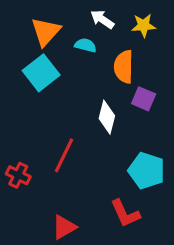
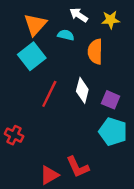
purple square: (144, 99) -> (111, 100), moved
red line: (64, 155) -> (49, 94), moved
red L-shape: (125, 213) -> (78, 167), moved

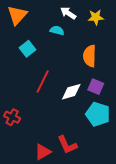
orange triangle: (35, 24) -> (17, 15), moved
orange semicircle: (95, 52) -> (90, 56), moved
cyan square: (32, 56) -> (27, 49), size x0.7
white diamond: (82, 90) -> (71, 92), moved, turned 60

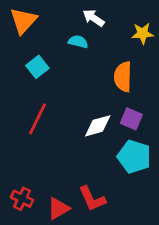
yellow star: (96, 17) -> (143, 33), moved
red line: (43, 81) -> (37, 119), moved
red cross: (12, 117) -> (22, 199), moved

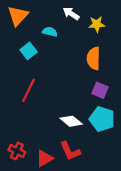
yellow star: (143, 33) -> (97, 24), moved
cyan semicircle: (78, 42) -> (50, 32), moved
white diamond: (98, 126) -> (71, 121), moved, turned 55

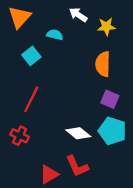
red cross: (17, 151) -> (20, 136), moved

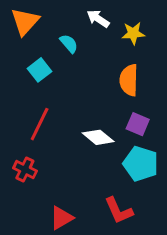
cyan semicircle: (55, 35) -> (69, 44), turned 35
white diamond: (78, 133) -> (98, 137), moved
red L-shape: (77, 166) -> (119, 211), moved

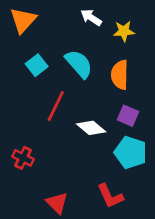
cyan semicircle: (69, 44) -> (79, 64), moved, size x1.6
red line: (40, 124) -> (56, 106), moved
red triangle: (62, 218) -> (57, 203), turned -45

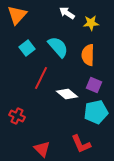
cyan pentagon: (131, 152) -> (96, 112), turned -30

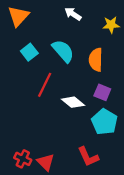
yellow star: (91, 23) -> (111, 25), moved
cyan pentagon: (96, 112) -> (105, 122), turned -30
red cross: (17, 116) -> (23, 159), moved

